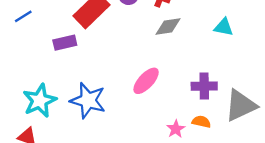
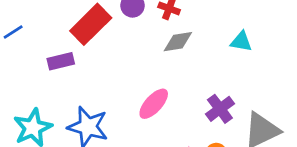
purple cross: (204, 86) -> (220, 109), turned -35

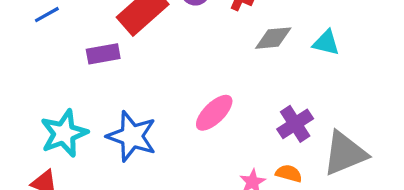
gray diamond: (178, 42) -> (273, 38), moved

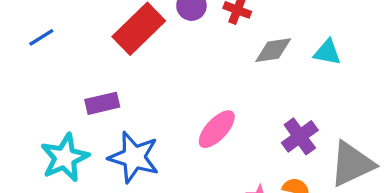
purple rectangle: (103, 54) -> (102, 103), moved

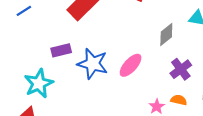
gray diamond: (273, 50) -> (166, 34), moved, turned -30
blue star: (134, 157) -> (93, 64), moved

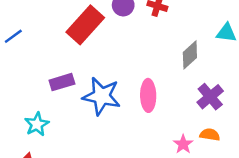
pink ellipse: (131, 65) -> (148, 95), turned -40
cyan star: (39, 83) -> (37, 124), size x0.7

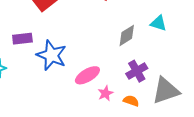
pink ellipse: (148, 95) -> (87, 75), moved, turned 50
pink star: (183, 144) -> (105, 93), moved

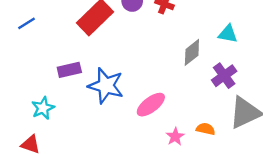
purple cross: (137, 71) -> (224, 76), moved
pink star: (105, 93) -> (175, 137), moved

